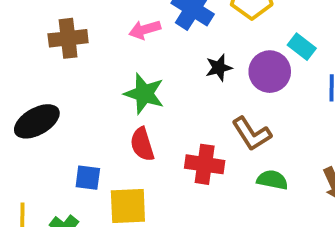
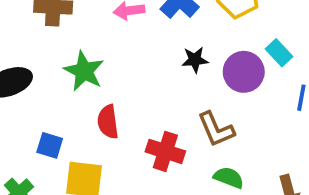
green star: (144, 94) -> (84, 71), moved

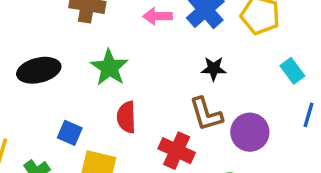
purple circle: (244, 72) -> (250, 132), moved
brown L-shape: (216, 129) -> (206, 114), moved

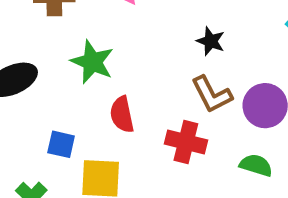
black star: (214, 69) -> (211, 41), turned 30

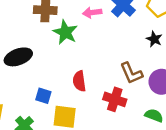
black star: (211, 41) -> (154, 39), moved
green star: (92, 62) -> (65, 32), moved

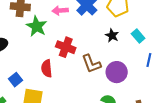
blue square: (43, 96) -> (15, 80), turned 32
red cross: (115, 99) -> (66, 47), moved

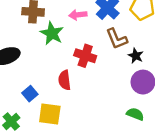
black star: (112, 35) -> (136, 56), moved
brown L-shape: (91, 64) -> (117, 39), moved

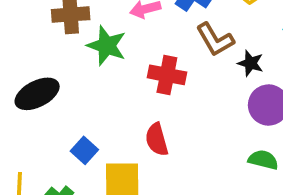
red semicircle: (64, 80) -> (157, 139), moved

